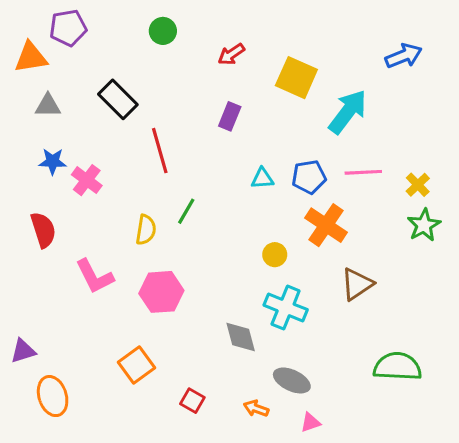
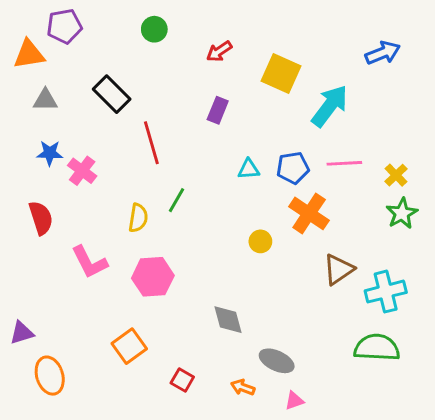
cyan cross: (286, 307) -> (386, 292), moved, turned -36

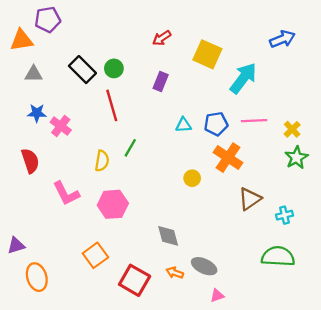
green circle: (154, 29) -> (114, 68), moved
cyan cross: (386, 292) -> (284, 215), size x0.6
red square: (182, 380) -> (135, 280), size x1.8
orange arrow: (243, 387) -> (175, 273), moved

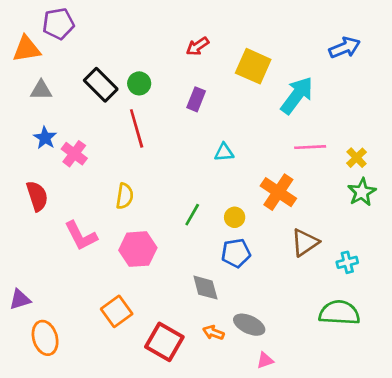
blue star: (37, 113) -> (45, 138), turned 30
blue pentagon: (216, 124) -> (236, 253), moved
green line: (130, 148) -> (192, 215), moved

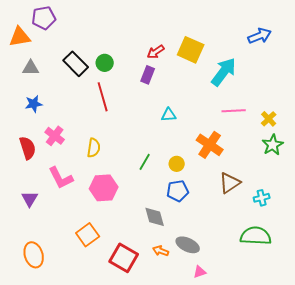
red arrow: (197, 46) -> (156, 52), moved
blue star: (45, 138) -> (34, 104), turned 30
pink cross: (74, 154) -> (55, 136), moved
purple triangle: (20, 299) -> (30, 199), moved, turned -42

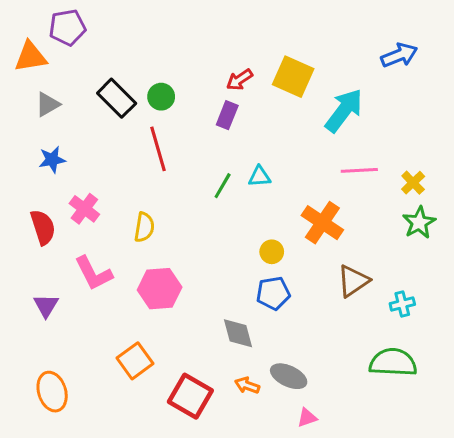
gray triangle: (31, 68) -> (47, 104), turned -30
green line: (145, 162) -> (223, 186), moved

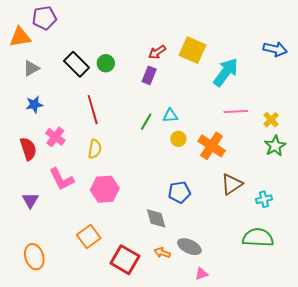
blue arrow: (399, 55) -> (275, 49), moved, turned 35
red line: (158, 149) -> (93, 110), moved
yellow circle: (272, 252) -> (178, 139), moved

